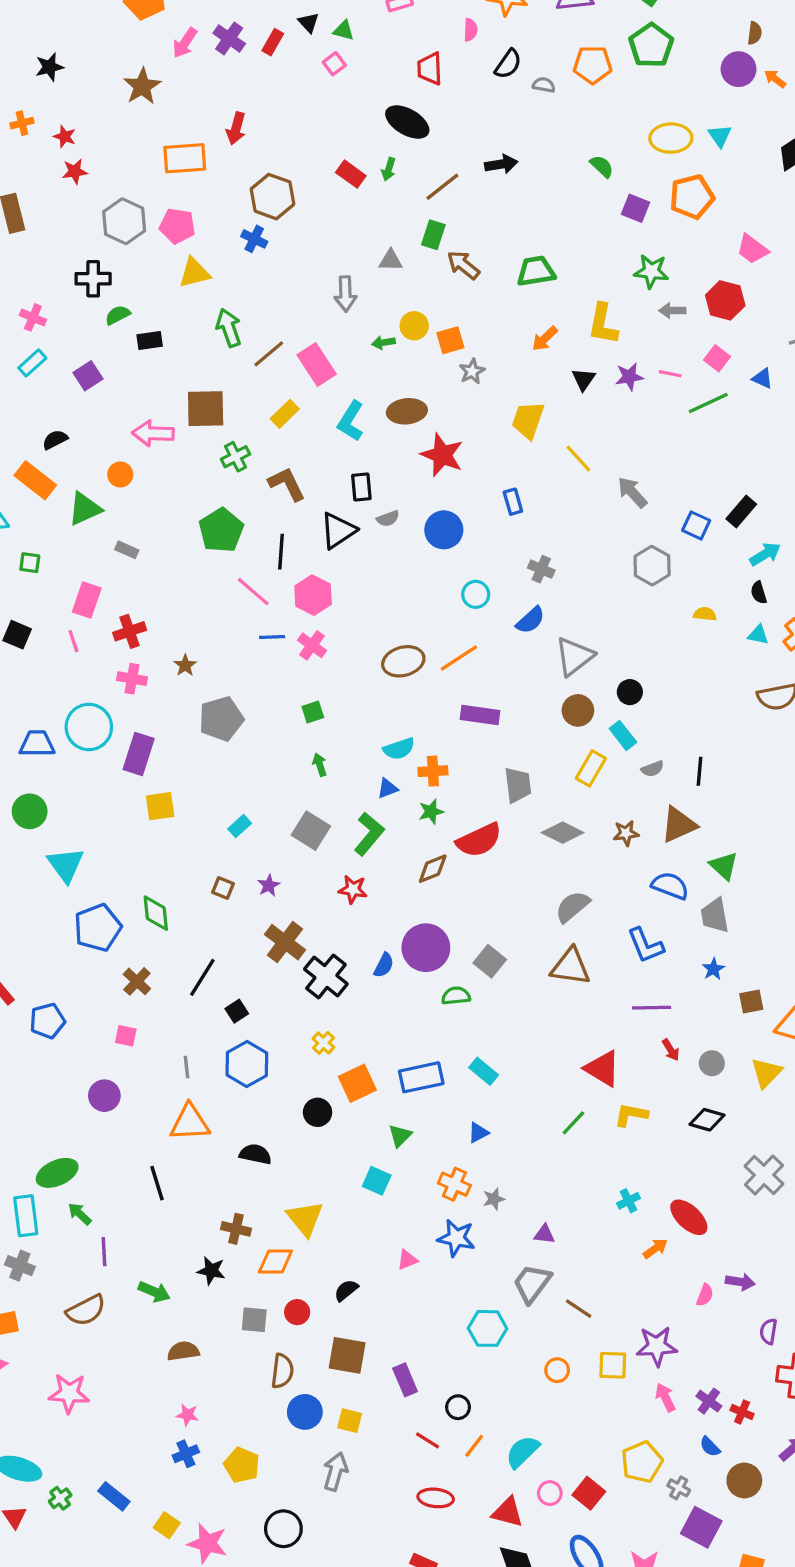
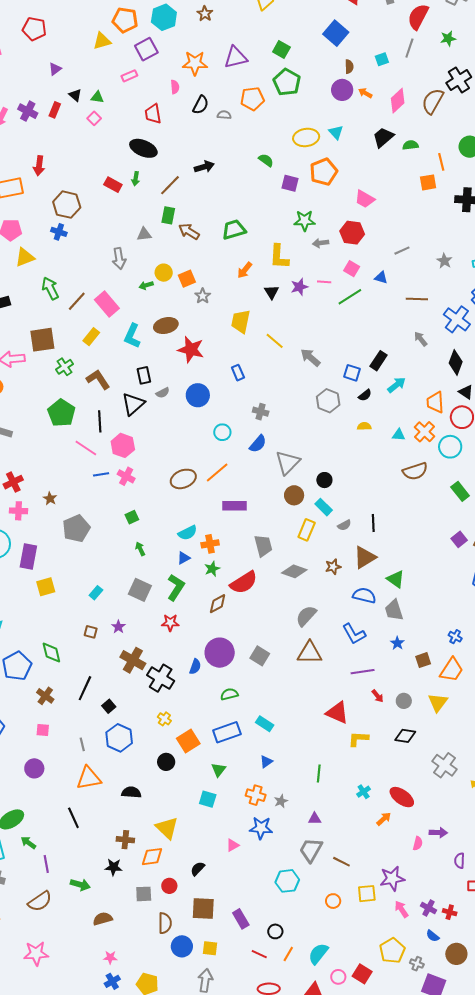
black semicircle: (759, 593) -> (365, 395), moved, turned -104
green semicircle: (456, 996) -> (229, 694), moved
green line: (573, 1123) -> (319, 774), moved, turned -30

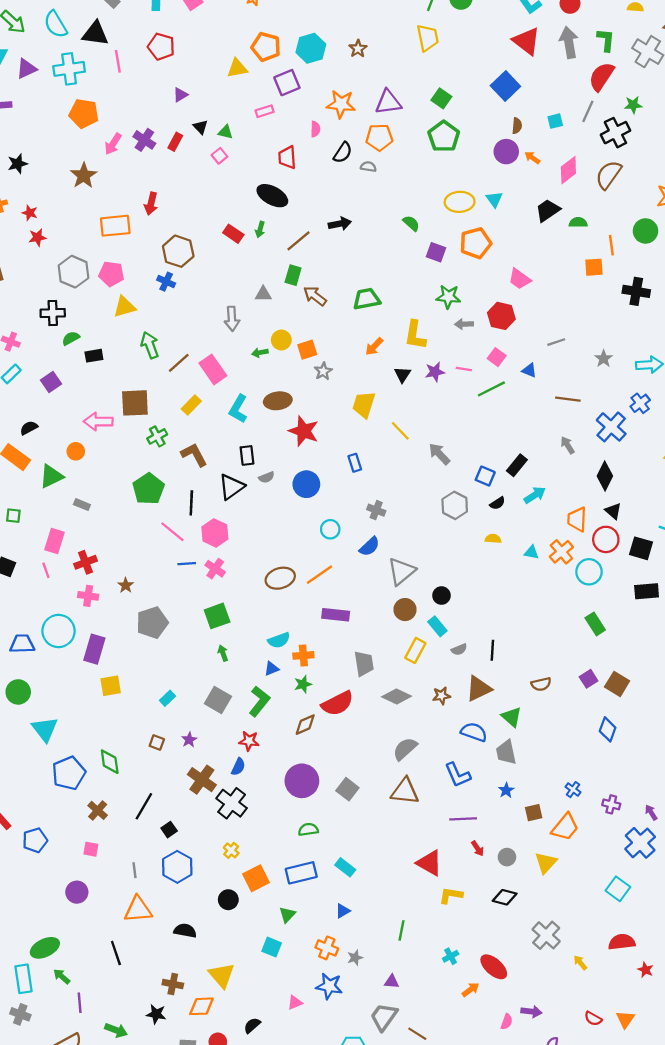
black cross: (459, 80) -> (615, 133), moved
orange pentagon: (252, 99) -> (379, 137), moved
brown semicircle: (415, 471) -> (541, 684), moved, size x0.7
green square: (132, 517) -> (217, 616), size x1.6
blue semicircle: (195, 667) -> (238, 767), moved

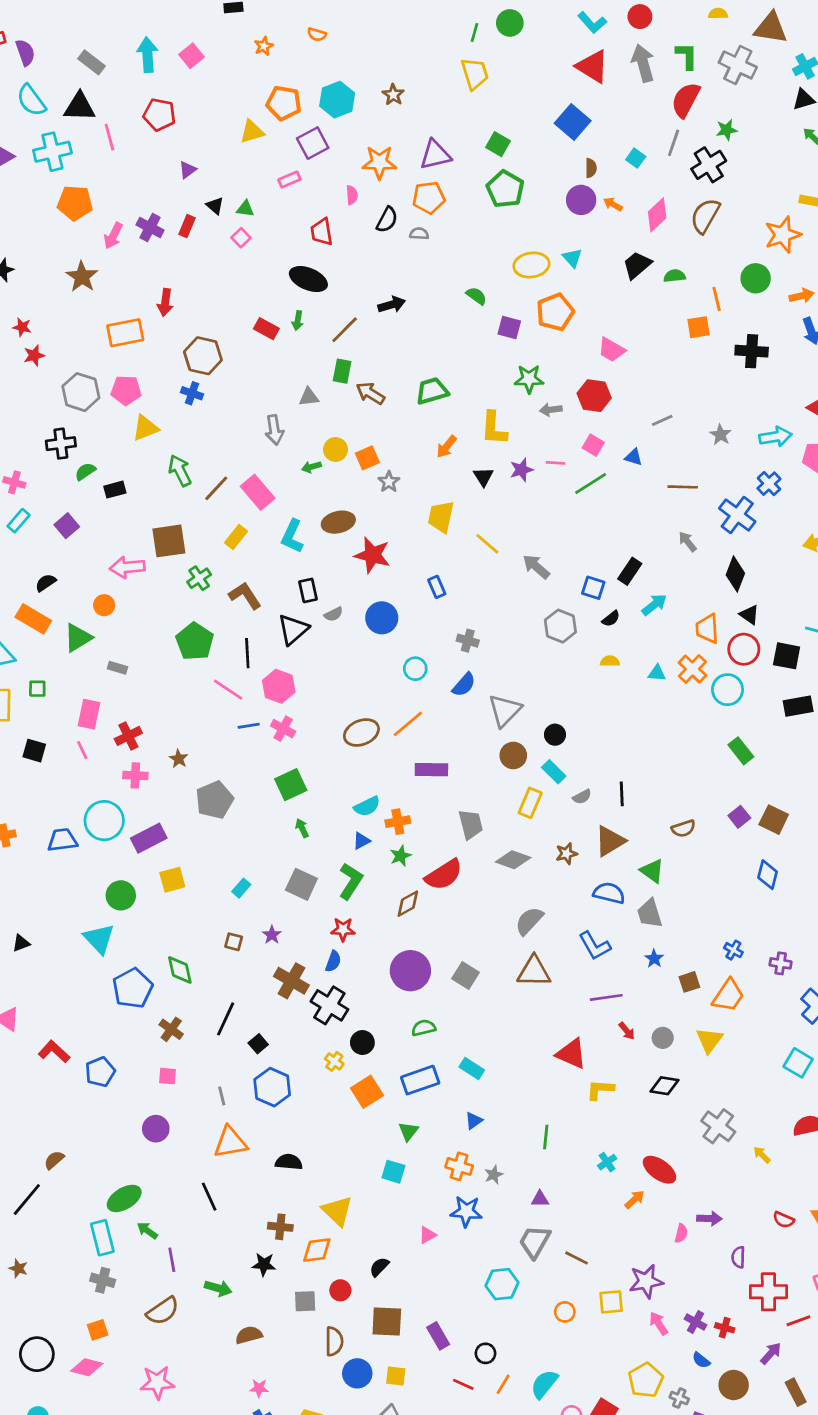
cyan square: (555, 121) -> (636, 158), turned -35
purple rectangle: (94, 649) -> (149, 838), turned 52
green circle: (18, 692) -> (121, 895), moved
black circle: (228, 900) -> (362, 1043), moved

